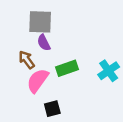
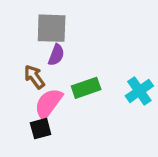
purple semicircle: (44, 43) -> (56, 55), turned -133
black square: (52, 109) -> (41, 129), moved

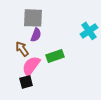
cyan cross: (139, 91) -> (89, 31), moved

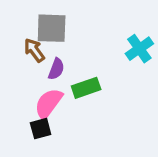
purple semicircle: (36, 35) -> (56, 69), moved
brown arrow: (22, 49) -> (34, 50), moved

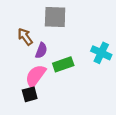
gray square: (52, 28) -> (55, 17), moved
cyan cross: (139, 49) -> (101, 53), moved, turned -30

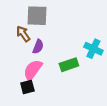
gray square: (55, 17) -> (37, 16), moved
green rectangle: (63, 64) -> (69, 65), moved

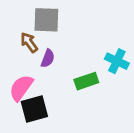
pink semicircle: (33, 70) -> (21, 88), moved
black square: (27, 87) -> (34, 109), size x1.5

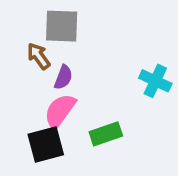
green rectangle: (86, 81) -> (106, 134), moved
pink semicircle: (21, 88) -> (60, 111), moved

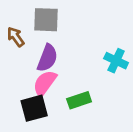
brown arrow: (39, 56) -> (16, 37), moved
purple semicircle: (63, 77) -> (47, 58), size x1.5

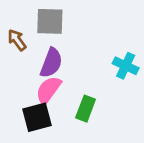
green rectangle: (79, 100) -> (86, 109), turned -50

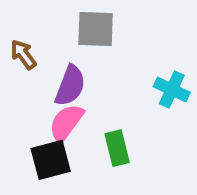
gray square: (50, 21) -> (96, 29), moved
green rectangle: (86, 109) -> (117, 148), turned -35

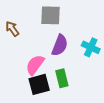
purple semicircle: (70, 86) -> (60, 45), moved
black square: (51, 160) -> (39, 84), moved

